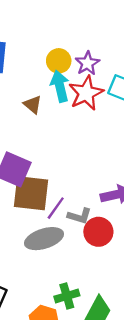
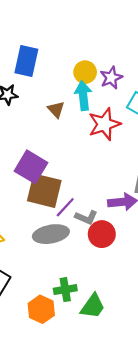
red star: (86, 93) -> (104, 124), moved

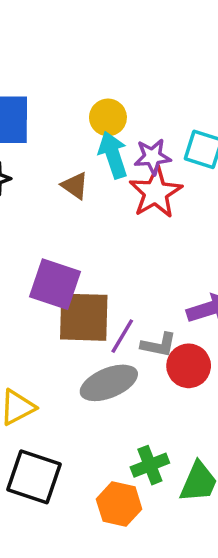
purple star: (111, 78) -> (152, 157), moved, turned 30

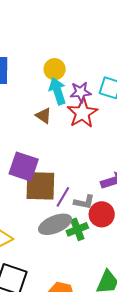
brown triangle: (75, 186) -> (43, 116), moved
green cross: (150, 465) -> (77, 229), moved

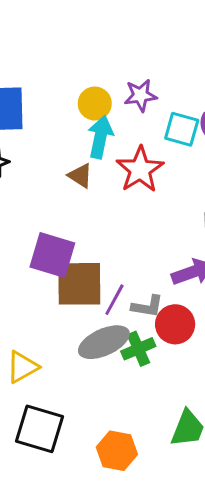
cyan arrow: (57, 91) -> (100, 137), turned 32
purple star: (81, 92) -> (140, 95), moved

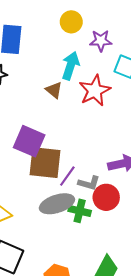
yellow circle: (95, 104) -> (71, 22), moved
green cross: (138, 349) -> (80, 211), turned 30

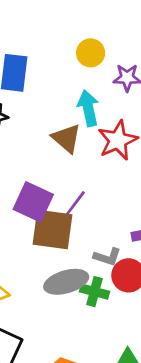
cyan arrow: (71, 66) -> (88, 108), turned -32
brown triangle: (54, 90) -> (66, 138), size x1.4
purple line: (67, 176) -> (75, 203), moved

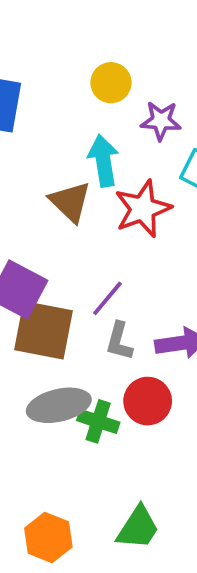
purple line: (75, 203) -> (107, 298), moved
gray L-shape: (107, 257) -> (119, 341), moved, turned 84

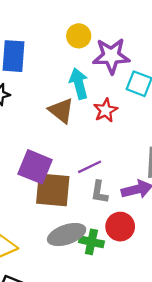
purple star: (161, 121) -> (111, 56), size x1.5
red star: (143, 209) -> (106, 110), size x0.7
purple line: (107, 298) -> (90, 167), turned 30

